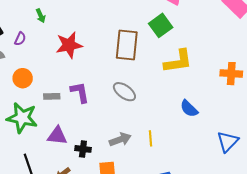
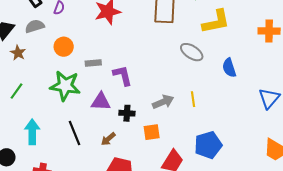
purple L-shape: (80, 92) -> (122, 75), moved
gray ellipse: (124, 92) -> (192, 52), moved
blue semicircle: (189, 109) -> (229, 68), turned 30

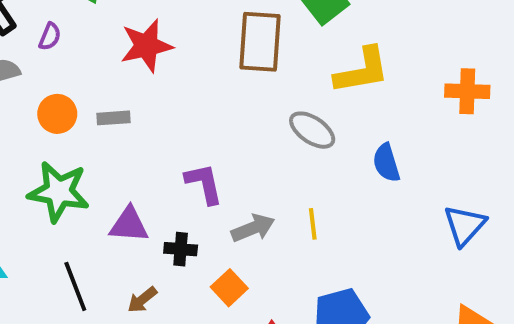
gray rectangle: (93, 63) -> (113, 118), moved
purple L-shape: (122, 75) -> (204, 184), moved
orange square: (152, 132) -> (229, 288), turned -36

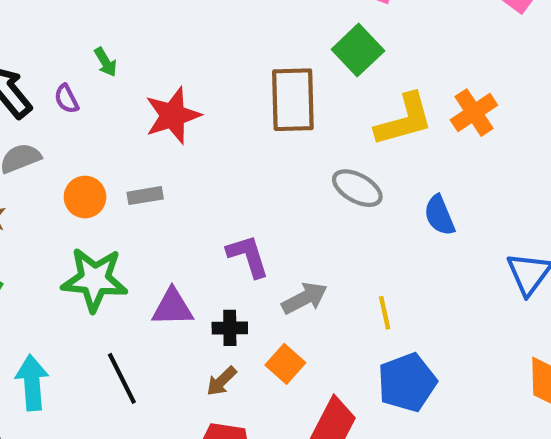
purple semicircle: (50, 36) -> (66, 99), moved, turned 136
orange cross: (467, 91) -> (474, 113), moved, turned -30
yellow line: (313, 224) -> (385, 313), moved
brown arrow: (142, 300) -> (221, 381), moved

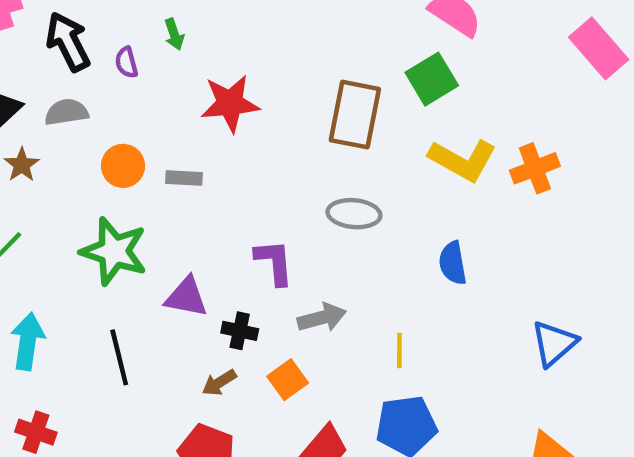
yellow L-shape: (404, 120) -> (463, 160), turned 32
gray ellipse: (357, 188) -> (354, 214), moved, turned -36
blue semicircle: (439, 215) -> (453, 263), moved

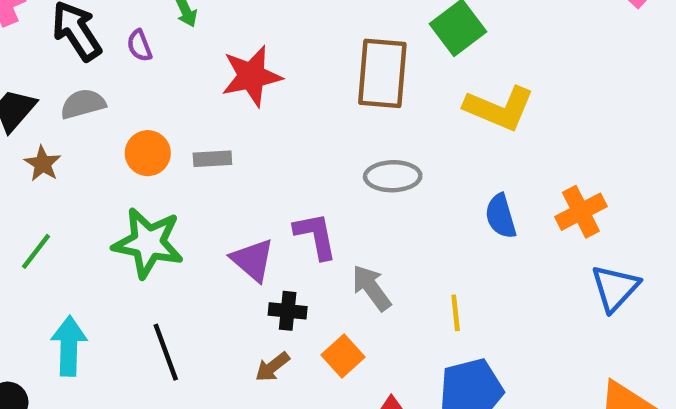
orange cross: (535, 168) -> (581, 212), moved
purple triangle: (186, 297) -> (253, 260), moved, turned 36
gray arrow: (322, 318) -> (371, 288), turned -105

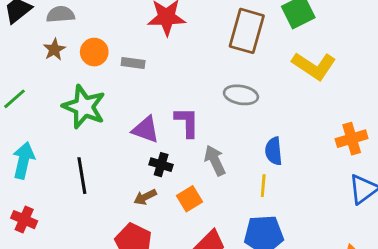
brown star: (43, 164) -> (54, 49), moved
blue semicircle: (501, 216) -> (274, 151), moved
purple triangle: (253, 260) -> (146, 129), turned -32

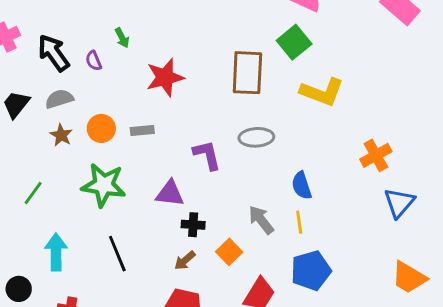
purple L-shape: (187, 122) -> (207, 155), moved
gray arrow: (215, 160) -> (261, 220), moved

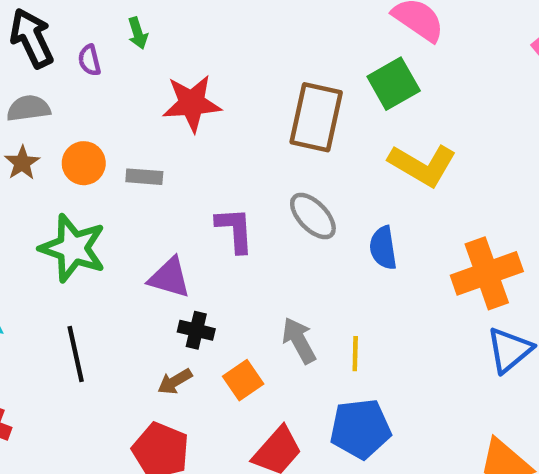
gray ellipse: (256, 137) -> (313, 216), turned 40
orange cross: (376, 155) -> (487, 273), size x1.4
blue semicircle: (302, 186) -> (383, 248), moved

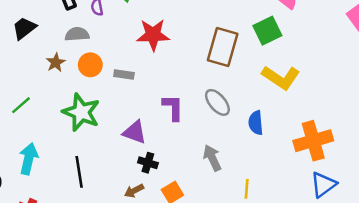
gray semicircle: (29, 108) -> (77, 34), moved
gray arrow: (299, 340) -> (212, 158), moved
yellow line: (355, 354) -> (247, 189), moved

